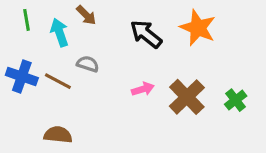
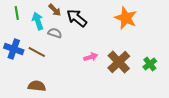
black arrow: (146, 34) -> (77, 18), moved
gray semicircle: (88, 64) -> (55, 33), moved

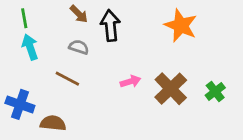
black arrow: (77, 18) -> (110, 26), turned 45
cyan arrow: (38, 21) -> (30, 47), moved
blue cross: (14, 49) -> (20, 104), moved
brown line: (37, 52) -> (67, 79), moved

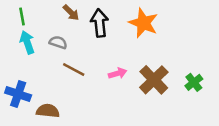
orange star: (181, 26) -> (143, 23), moved
gray semicircle: (79, 47) -> (58, 42), moved
brown line: (67, 79) -> (74, 69), moved

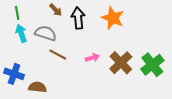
gray semicircle: (58, 42) -> (46, 33), size x1.5
green cross: (194, 82) -> (152, 65), size x1.6

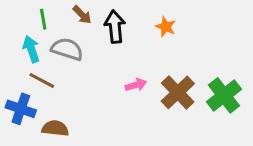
green line: (17, 13) -> (43, 19), moved
orange star: (113, 18) -> (166, 27), size x0.6
brown line: (58, 55) -> (42, 80), moved

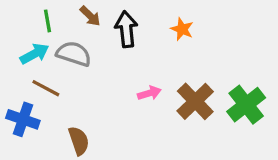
cyan arrow: (31, 49) -> (34, 54), turned 80
brown semicircle: (55, 128) -> (79, 141), moved, turned 65

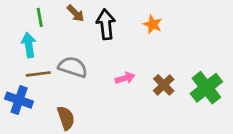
cyan arrow: (34, 54) -> (29, 45), turned -70
gray semicircle: (74, 54) -> (73, 67), moved
brown line: (46, 88) -> (38, 74), turned -35
brown cross: (195, 101) -> (164, 85), size x0.7

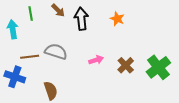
cyan arrow: (29, 45) -> (13, 29), moved

